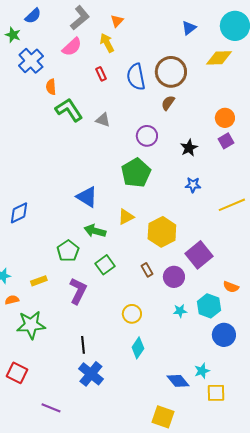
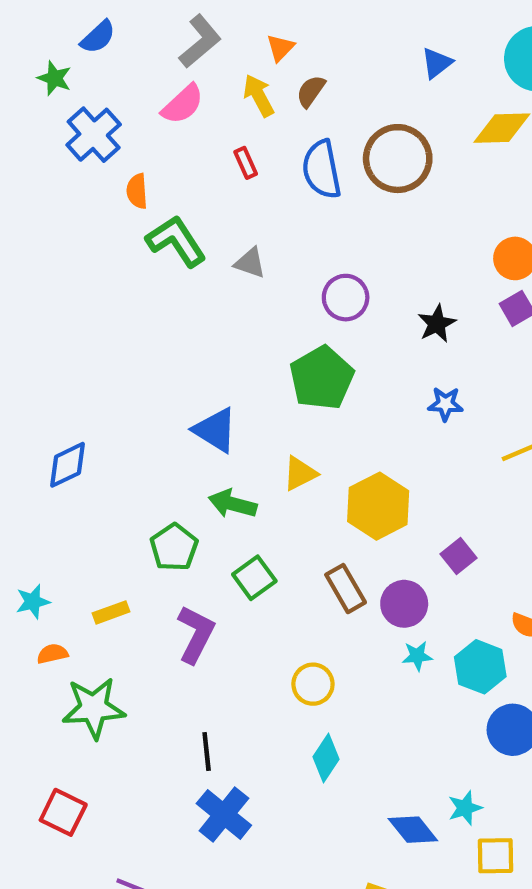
brown semicircle: (168, 103) -> (311, 91), moved
purple square: (199, 255) -> (458, 556), size x0.6
brown rectangle: (147, 270) -> (346, 589), size x1.5
cyan star: (180, 311) -> (417, 656), moved

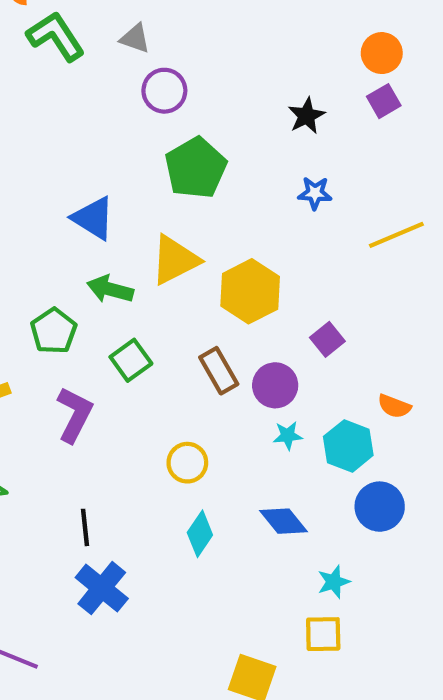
gray triangle: (250, 263) -> (135, 38), moved
purple circle: (346, 298) -> (164, 91), moved
yellow triangle: (300, 473) -> (175, 260), size x1.5
blue diamond: (413, 830) -> (284, 521), moved
yellow square: (495, 856) -> (323, 634), moved

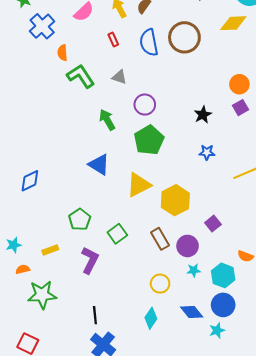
purple circle: (164, 91) -> (145, 105), moved
green arrow: (110, 289) -> (107, 120), moved, turned 45
yellow circle: (187, 463) -> (160, 284), moved
blue circle: (380, 507) -> (223, 305), moved
cyan star: (334, 582) -> (217, 330), moved

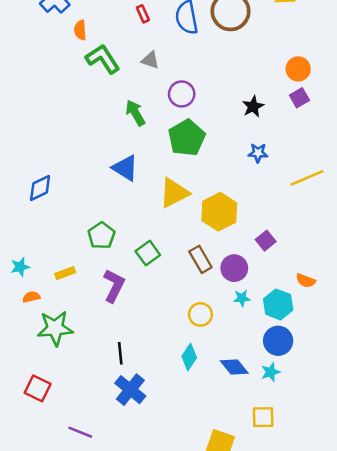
blue diamond: (192, 312) -> (234, 367), moved

